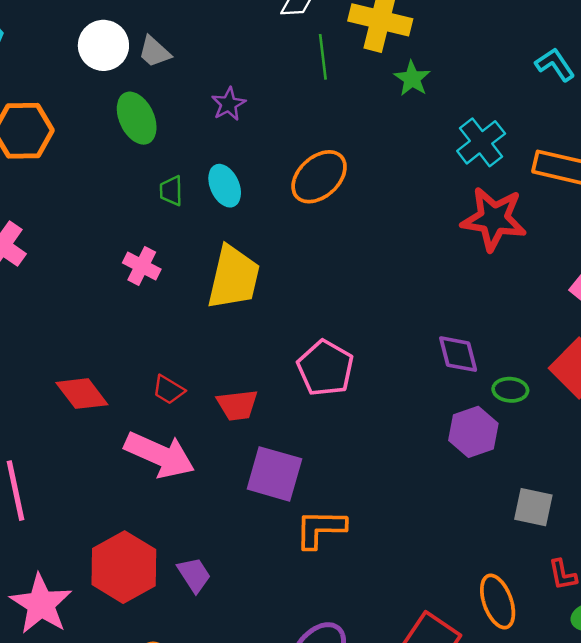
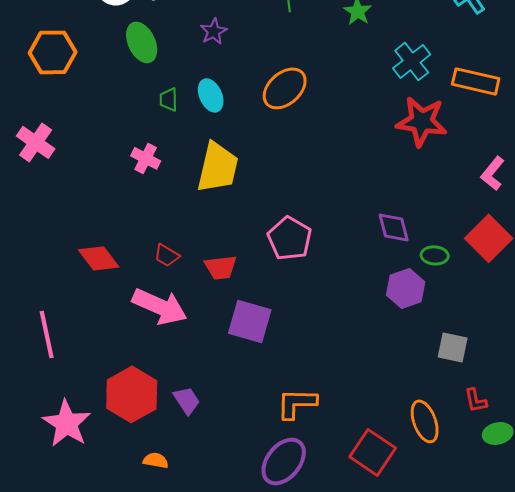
orange L-shape: (320, 529) -> (297, 403), moved

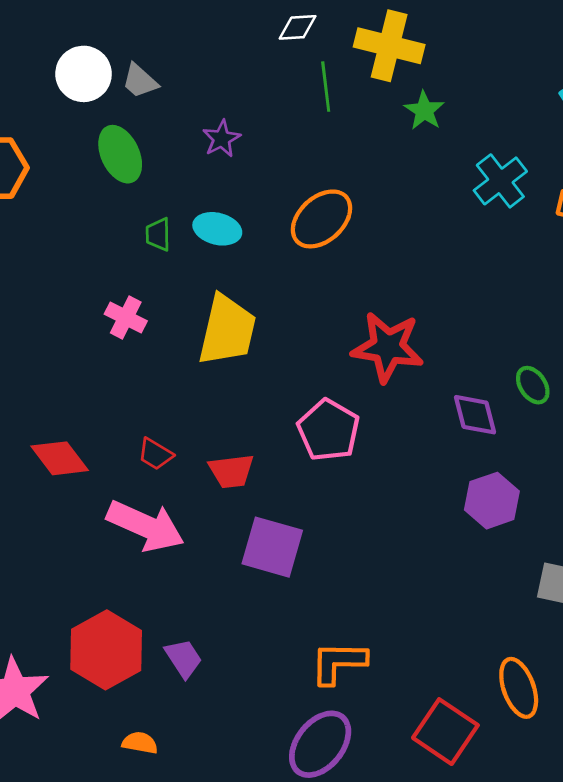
cyan ellipse: (211, 95) -> (217, 229), turned -52
red star: (422, 121) -> (388, 347), moved
green ellipse: (435, 255) -> (533, 385), moved, turned 52

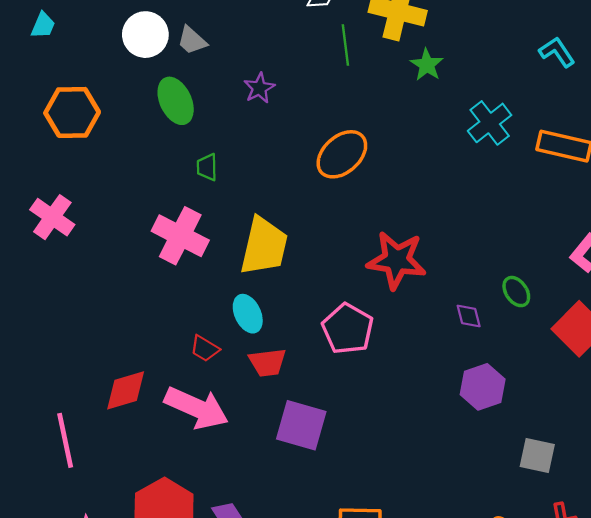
cyan ellipse: (217, 229) -> (248, 314), moved, turned 51
pink cross: (126, 318) -> (180, 236), size x1.6
purple diamond: (475, 415) -> (469, 316), size x0.7
red diamond: (60, 458) -> (126, 390), moved, turned -69

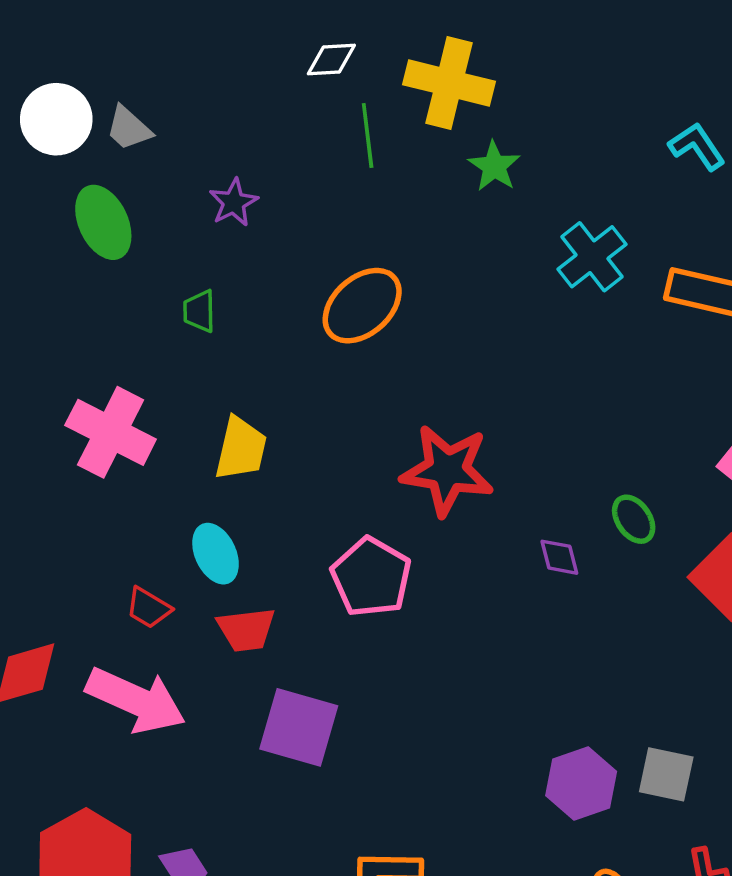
green trapezoid: (207, 167) -> (199, 311), moved
yellow trapezoid: (264, 246) -> (241, 449), size x0.7
purple hexagon: (483, 387) -> (581, 783), moved

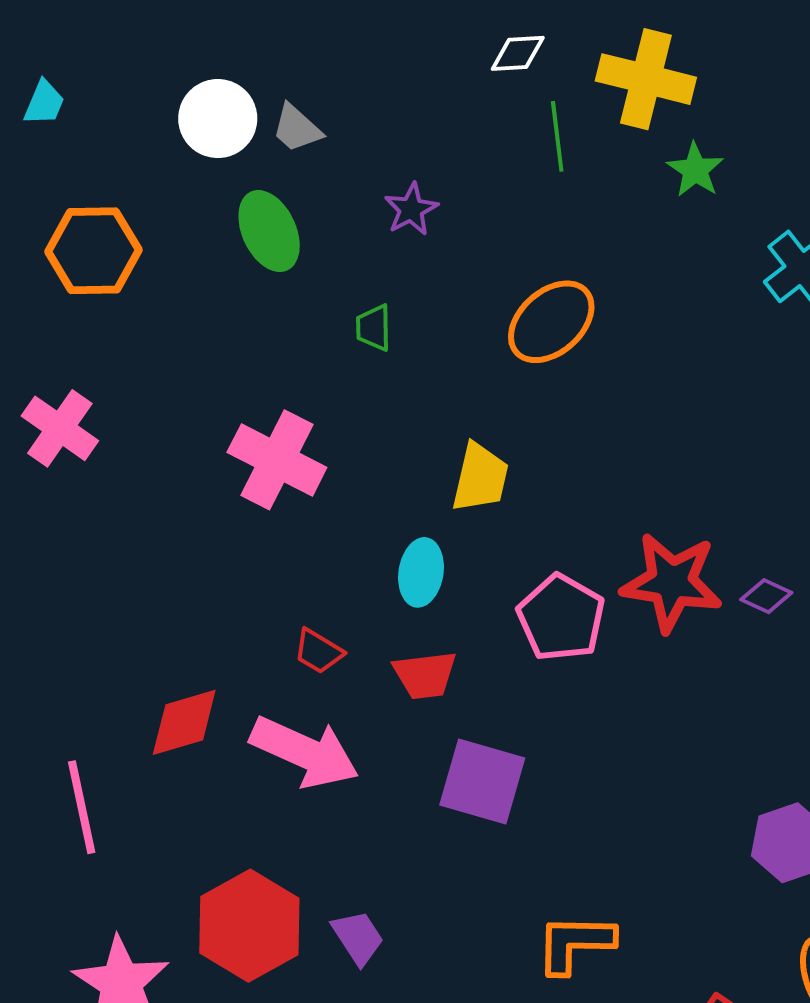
yellow trapezoid: (241, 449) -> (480, 478), moved
red star: (447, 470) -> (672, 582), moved
cyan ellipse: (216, 554) -> (421, 572), moved, turned 34
purple diamond: (559, 557) -> (766, 596), turned -51

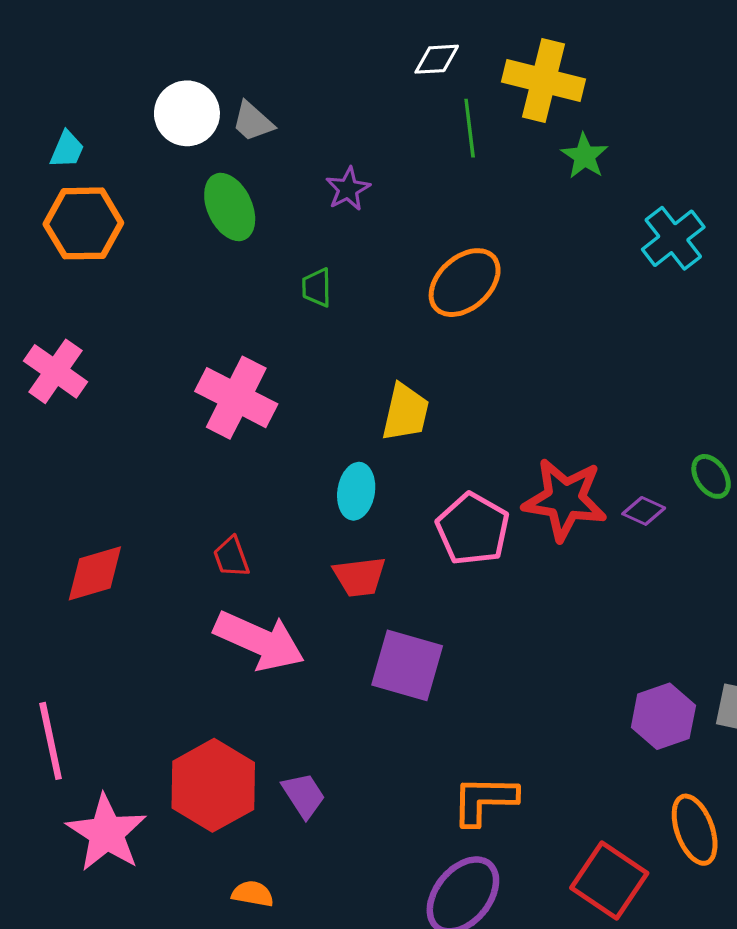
cyan trapezoid: (44, 103) -> (67, 150), moved
red trapezoid: (318, 651) -> (231, 557), moved, turned 39
red diamond: (184, 722) -> (95, 573), moved
pink line: (82, 807) -> (51, 741), moved

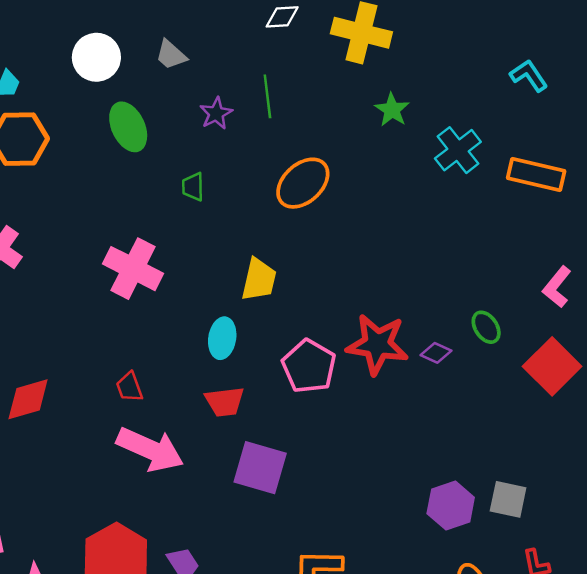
gray trapezoid: (253, 122) -> (171, 55), moved
green line: (470, 128) -> (267, 96), moved
green star: (585, 156) -> (392, 110), moved

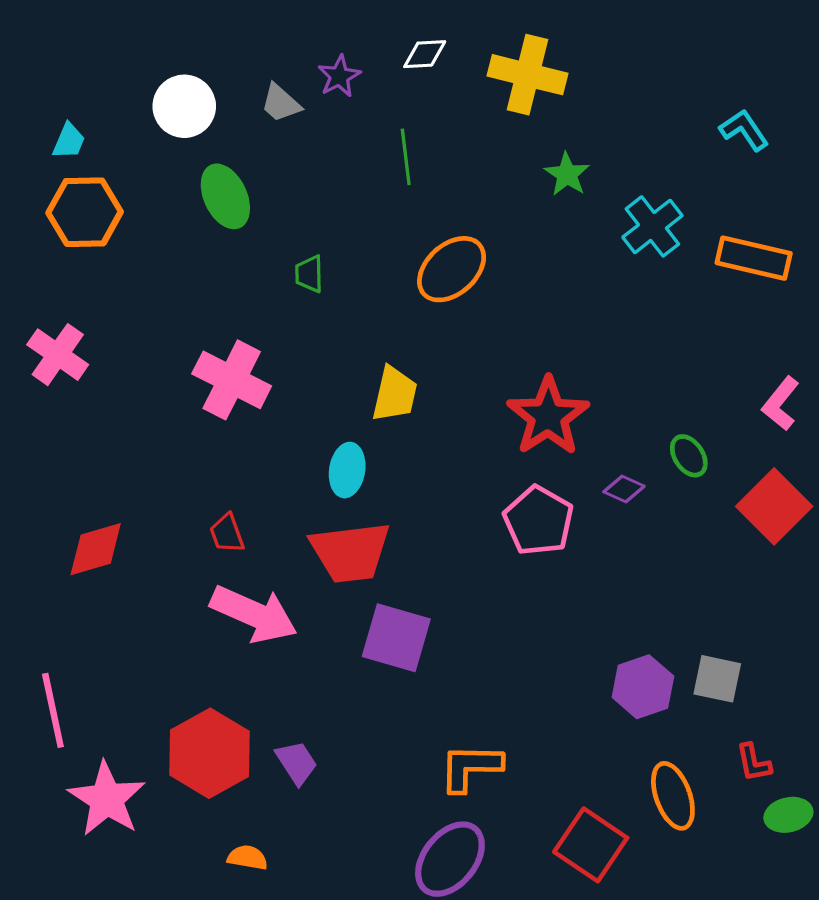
purple star: (216, 113) -> (339, 76), moved
red star: (377, 344) -> (548, 416), moved, turned 30
pink pentagon: (309, 366) -> (539, 521), moved
red trapezoid: (225, 402) -> (350, 552), size x1.6

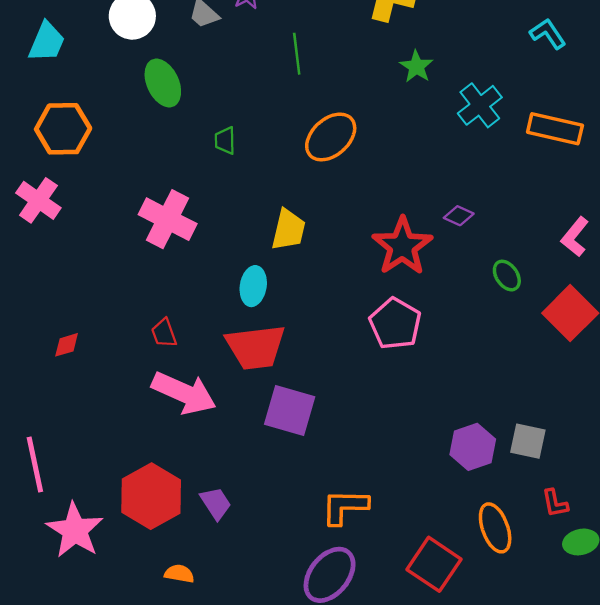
cyan trapezoid: (69, 141) -> (47, 42), size x1.5
orange hexagon: (85, 212) -> (63, 129), moved
purple diamond: (624, 489) -> (459, 216), moved
red diamond: (96, 549) -> (67, 345), size x0.6

